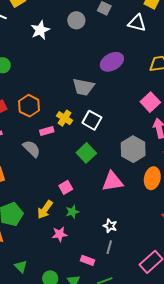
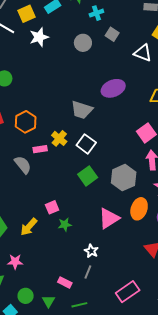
white star: (40, 30) -> (39, 37), moved
green square: (86, 153) -> (88, 176), moved
pink triangle: (112, 181) -> (109, 218), moved, turned -30
green star: (72, 212) -> (65, 225), moved
pink star: (60, 234) -> (15, 262), moved

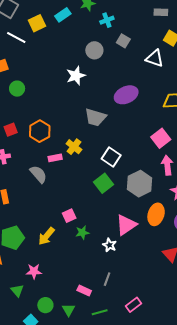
white star: (39, 37) -> (76, 76), moved
white square: (86, 144) -> (111, 157), moved
white star: (91, 251) -> (110, 245), moved
pink rectangle: (128, 292) -> (133, 305), moved, size x0.7

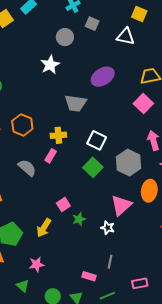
pink square: (161, 138) -> (143, 103), moved
yellow cross: (74, 147) -> (58, 135), turned -35
pink rectangle: (55, 158) -> (51, 156), moved, turned -40
pink rectangle: (133, 305) -> (140, 283), turned 35

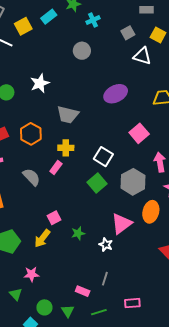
gray square: (92, 24) -> (128, 33), moved, turned 32
white star: (50, 65) -> (40, 83), moved
gray trapezoid: (76, 103) -> (68, 115), moved
pink square: (143, 103) -> (139, 133), moved
pink square: (63, 204) -> (54, 218), moved

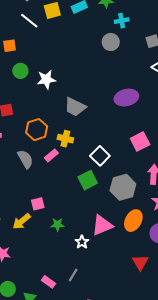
gray circle: (82, 51) -> (111, 42), moved
white star: (40, 83) -> (46, 79), moved
orange hexagon: (31, 134) -> (37, 130), moved

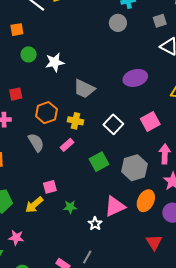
pink rectangle: (51, 155) -> (67, 145), moved
white square: (100, 156) -> (113, 124), moved

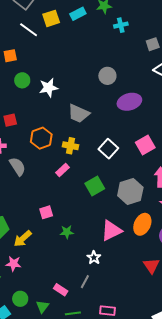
gray circle: (118, 23) -> (107, 76), moved
gray semicircle: (36, 142) -> (18, 166), moved
yellow arrow: (34, 205) -> (23, 239), moved
white star: (95, 224) -> (94, 258), moved

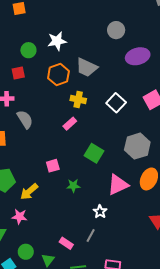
green circle: (22, 80) -> (28, 50), moved
orange hexagon: (41, 138) -> (58, 75), moved
green square: (95, 186) -> (94, 153), moved, turned -30

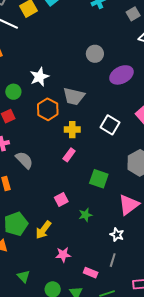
pink star: (20, 217) -> (63, 255), moved

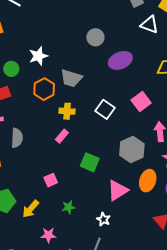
gray semicircle: (24, 160) -> (17, 138), turned 42
green star: (85, 215) -> (69, 207), moved

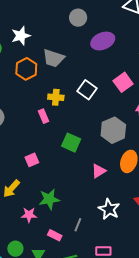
yellow cross: (67, 111) -> (56, 97), moved
pink rectangle: (62, 136) -> (44, 116), turned -64
pink triangle: (118, 190) -> (99, 171), size x0.7
green star: (69, 207) -> (49, 199), moved, size x1.5
white star: (103, 219) -> (109, 209), moved, size x1.5

